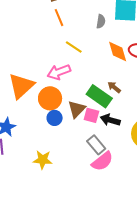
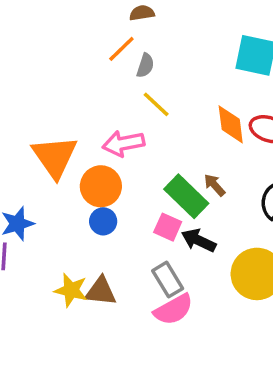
orange line: (59, 18) -> (121, 49), moved, turned 60
gray semicircle: (101, 21) -> (145, 65), moved
orange triangle: (21, 86) -> (55, 157), turned -32
brown triangle: (77, 109) -> (101, 291), moved, turned 42

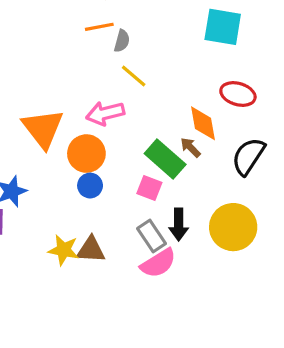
orange line: (121, 49) -> (99, 27), turned 36
orange diamond: (231, 124) -> (203, 123), moved
black arrow: (199, 240) -> (179, 225), moved, turned -112

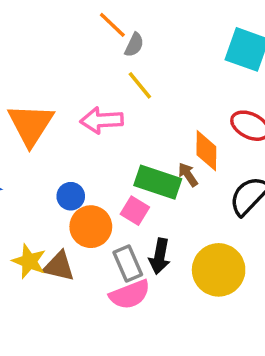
orange line: (99, 27) -> (112, 25), turned 44
orange circle: (86, 154) -> (91, 227), moved
green rectangle: (165, 159) -> (158, 182), turned -33

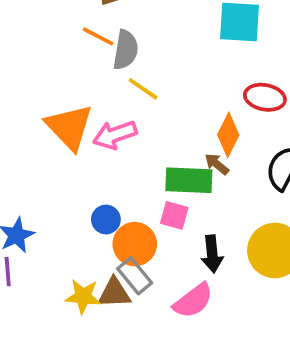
gray semicircle: (134, 45) -> (126, 50), size x1.5
orange triangle: (31, 125) -> (69, 127), moved
orange diamond: (206, 151) -> (228, 135), turned 42
gray rectangle: (128, 264) -> (135, 276), moved

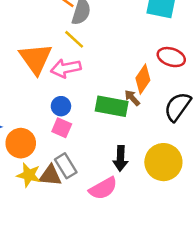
yellow line: (143, 89) -> (74, 39), moved
pink square: (174, 215) -> (62, 128), moved
blue circle: (106, 220) -> (61, 106), moved
orange circle: (135, 244) -> (21, 143), moved

